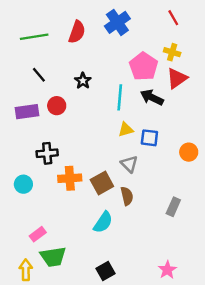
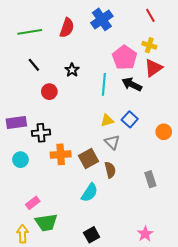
purple rectangle: (27, 112) -> (16, 123), moved
yellow triangle: (126, 129) -> (107, 120), moved
blue square: (149, 138) -> (130, 119), turned 35
gray rectangle: (173, 207) -> (150, 179), turned -42

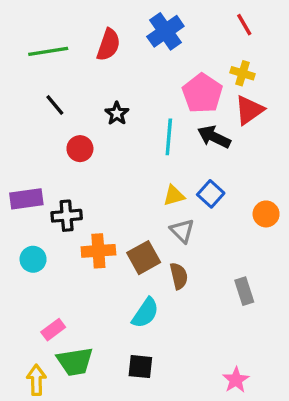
black square: (92, 235) -> (140, 367), moved, turned 35

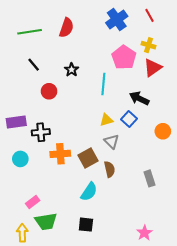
blue cross: (165, 31) -> (117, 19), moved
black arrow: (214, 137) -> (139, 98), moved

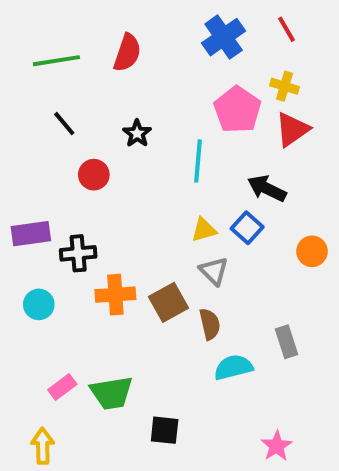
cyan semicircle: (89, 192) -> (233, 367), moved, turned -138
green trapezoid: (46, 221) -> (112, 393), moved

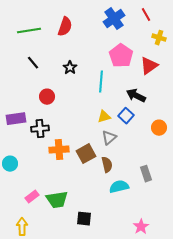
yellow cross: (284, 86) -> (159, 38), moved
red circle: (94, 175) -> (47, 97), moved
gray triangle: (214, 271) -> (109, 138), turned 35
cyan circle: (39, 304) -> (10, 164), moved

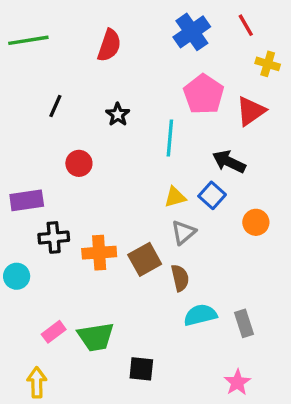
green line: (29, 31) -> (28, 40), moved
black line: (33, 63) -> (55, 106), turned 64
orange circle: (159, 128) -> (256, 222), moved
black cross: (40, 129) -> (54, 237), moved
gray rectangle: (146, 174) -> (244, 323), moved

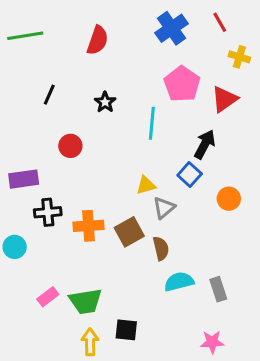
black arrow: (229, 162) -> (205, 144), turned 92
yellow triangle: (175, 197) -> (146, 185), moved
yellow arrow: (37, 382) -> (90, 342), moved
pink star: (237, 382) -> (212, 342), turned 30

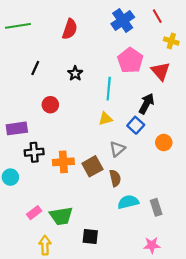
red triangle: (224, 99) -> (161, 71), turned -36
yellow triangle: (146, 185) -> (105, 119), moved
yellow arrow: (90, 342) -> (45, 245), moved

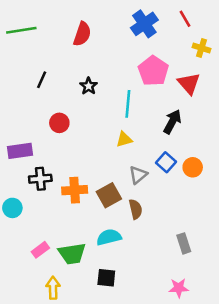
blue square: (136, 125) -> (166, 162), moved
cyan semicircle: (128, 202) -> (109, 237), moved

